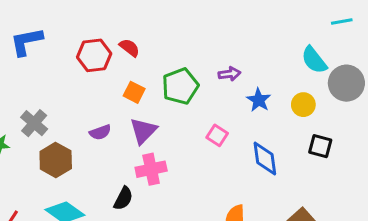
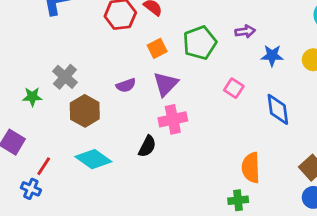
orange square: (134, 92) -> (157, 48), turned 36
blue star: (259, 100) -> (272, 56), turned -30

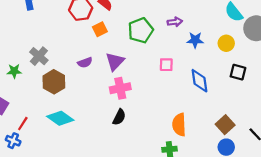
orange square: (157, 48) -> (100, 29), moved
pink square: (234, 88) -> (166, 65), turned -32
black semicircle: (147, 146) -> (119, 117), moved

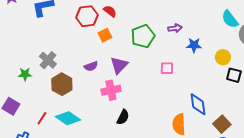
yellow circle: (226, 43) -> (223, 57), moved
blue diamond: (199, 81) -> (198, 104), moved
pink cross: (120, 88) -> (111, 90), moved
red line: (23, 124) -> (42, 118), moved

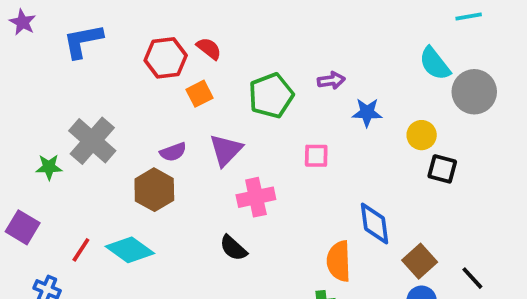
gray cross: (48, 60) -> (92, 141), size x1.4
brown hexagon: (62, 84) -> (154, 190), moved
pink cross: (111, 90) -> (256, 197), moved
black semicircle: (123, 117) -> (233, 248), turned 105

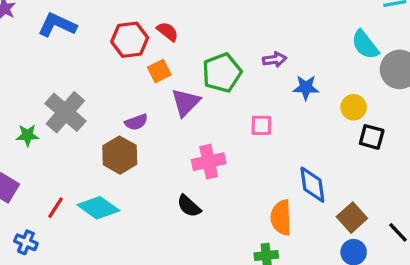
blue L-shape: (83, 41) -> (57, 25), turned 36
purple triangle: (226, 150) -> (186, 102), moved

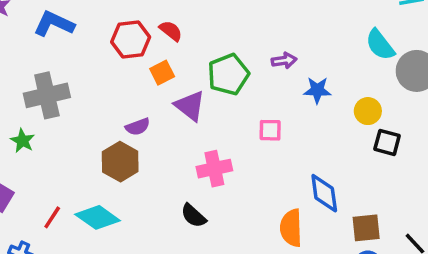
purple triangle: (186, 102) -> (190, 106), turned -36
gray cross: (65, 112) -> (47, 95), moved, turned 36
green star: (28, 135) -> (23, 141), turned 30
brown square: (352, 218) -> (366, 228), turned 36

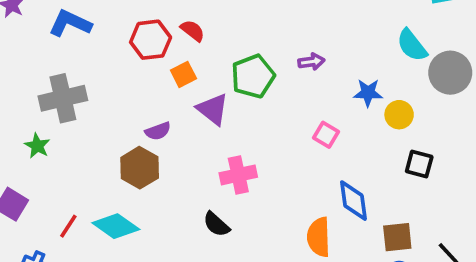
blue star: (317, 90) -> (368, 93), moved
pink square: (270, 130) -> (326, 135), moved, turned 30
black square: (387, 142) -> (419, 164), moved

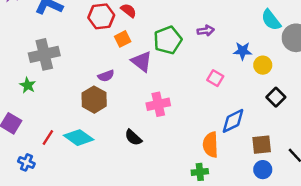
black square: (419, 164) -> (276, 97), turned 30
blue diamond: (353, 201) -> (233, 121), turned 72
black semicircle: (216, 224) -> (133, 138), moved

